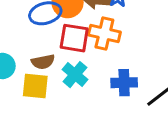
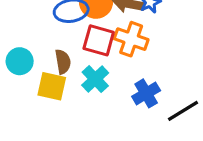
brown semicircle: (43, 62) -> (63, 62), turned -95
blue cross: (124, 83) -> (146, 93), turned -35

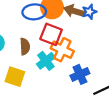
orange cross: (131, 39) -> (62, 50), moved
yellow square: (52, 86) -> (15, 77), moved

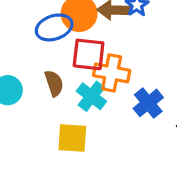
yellow square: (15, 77) -> (72, 138), moved

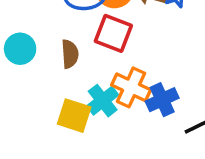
orange cross: (112, 73) -> (131, 87), moved
cyan cross: (91, 96) -> (103, 101), moved

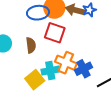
cyan cross: (103, 101) -> (50, 71), turned 30
yellow square: (74, 116) -> (35, 80), turned 36

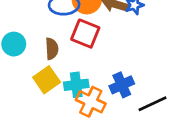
orange cross: (66, 63) -> (91, 102), moved
yellow square: (35, 80) -> (47, 80), moved

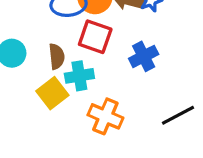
cyan cross: (76, 85) -> (79, 76), moved
blue cross: (122, 85) -> (144, 56), moved

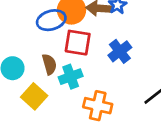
yellow square: (52, 93) -> (34, 96), moved

